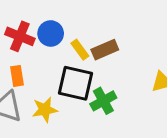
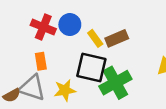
green cross: (103, 101) -> (115, 83), size x1.4

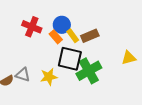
blue circle: (70, 25) -> (62, 25), moved
orange rectangle: (41, 61) -> (56, 37), moved, turned -32
gray triangle: (32, 88) -> (23, 75), size x0.7

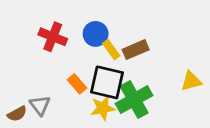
orange rectangle: (56, 37) -> (77, 84), moved
gray triangle: (23, 75) -> (40, 105), turned 35
yellow star: (49, 77) -> (103, 108), moved

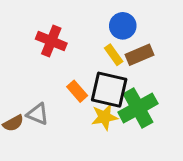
blue circle: (96, 34) -> (123, 26), moved
gray triangle: (40, 105) -> (38, 114), turned -30

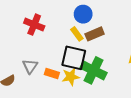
orange rectangle: (77, 91) -> (52, 73), moved, turned -32
green cross: (138, 108) -> (94, 70), turned -35
gray triangle: (38, 114) -> (30, 66), moved, turned 42

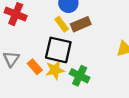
green cross: (94, 70) -> (80, 76), moved, size x0.7
orange rectangle: (52, 73) -> (35, 67), turned 32

